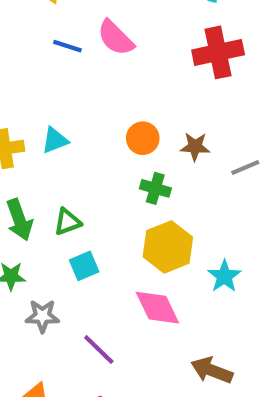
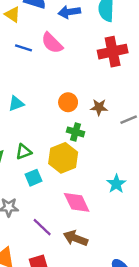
yellow hexagon: (168, 247) -> (63, 158), moved
brown arrow: (212, 370) -> (76, 238), moved

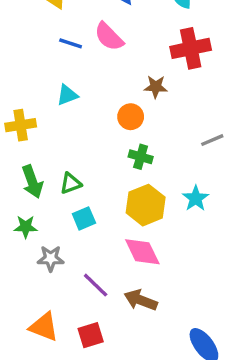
cyan triangle: (16, 103) -> (67, 95), moved
brown star: (99, 107) -> (156, 87), moved
yellow hexagon: (63, 158) -> (146, 205), moved
cyan star: (116, 184) -> (196, 198), moved

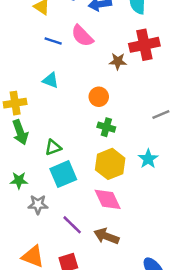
brown star: (156, 87) -> (118, 61), moved
cyan triangle: (67, 95) -> (51, 80), turned 42
green arrow: (32, 182) -> (20, 132), moved
cyan square: (84, 218) -> (63, 174), size x1.5

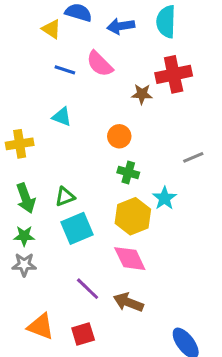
green arrow: (20, 132) -> (26, 198), moved
cyan star: (148, 159) -> (165, 198), moved
gray star: (38, 204) -> (24, 265), moved

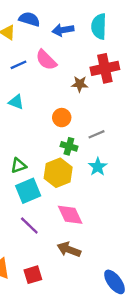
blue line: (65, 70) -> (19, 65), turned -42
gray line: (193, 157) -> (97, 134), moved
yellow hexagon: (133, 216) -> (58, 173), moved
purple line: (88, 289) -> (29, 226), moved

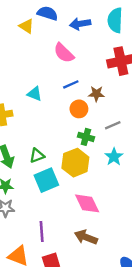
blue line: (19, 65) -> (71, 84), moved
brown star: (80, 84) -> (96, 94), moved
purple line: (29, 226) -> (42, 231), moved, turned 42

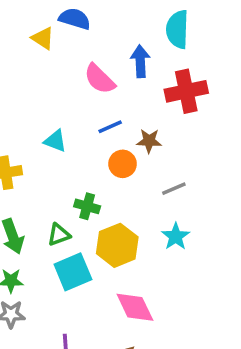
blue arrow: (80, 24) -> (140, 61), moved, turned 96
green cross: (86, 137) -> (87, 206), moved

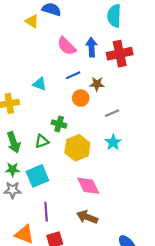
blue arrow: (140, 61) -> (92, 47), moved
cyan square: (73, 272) -> (37, 176), moved

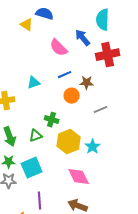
blue arrow: (92, 47) -> (83, 38), moved, turned -36
cyan triangle: (40, 84) -> (34, 83), turned -40
cyan star: (113, 142) -> (93, 147), moved

